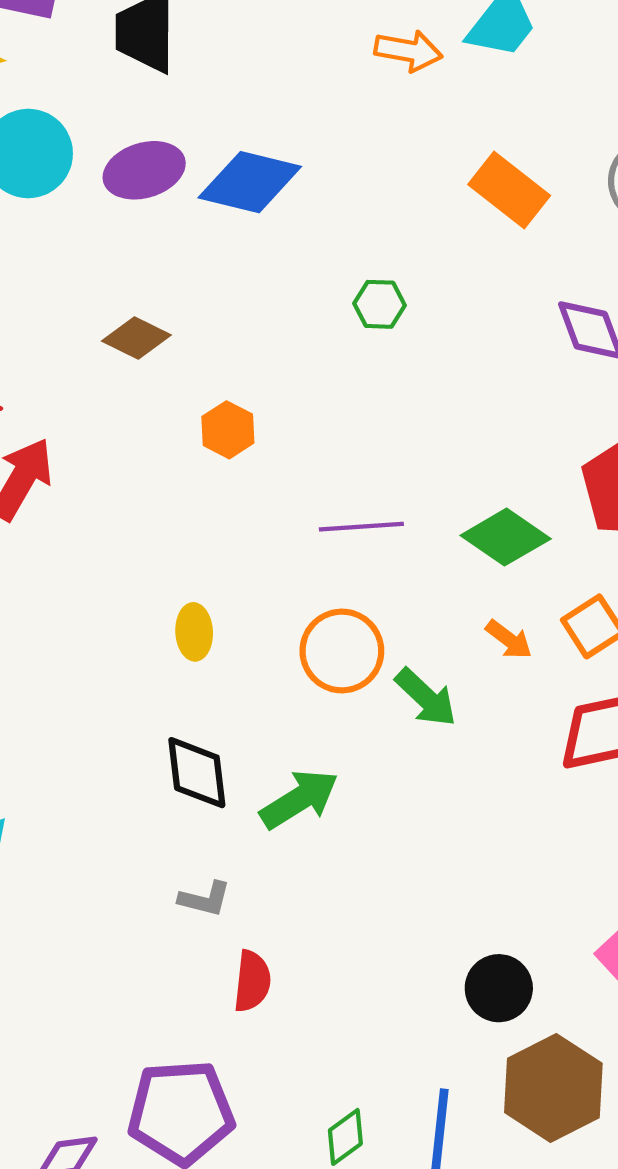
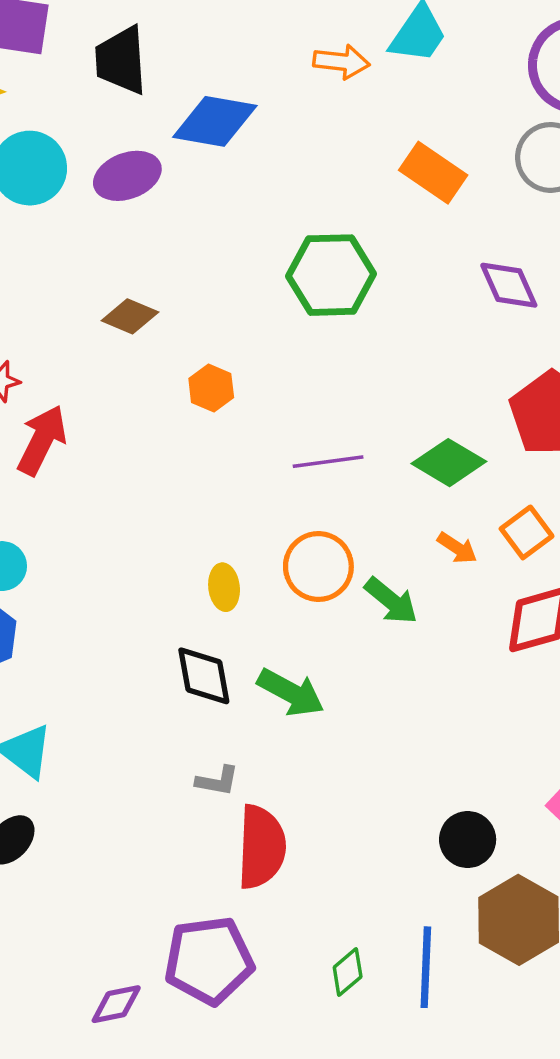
blue diamond: (250, 182) -> (215, 121), moved
green hexagon: (380, 304) -> (331, 275), size x2.0
yellow ellipse: (194, 632) -> (224, 587), moved
green arrow: (299, 799) -> (291, 693), turned 64
red semicircle: (252, 981) -> (261, 847), size x1.6

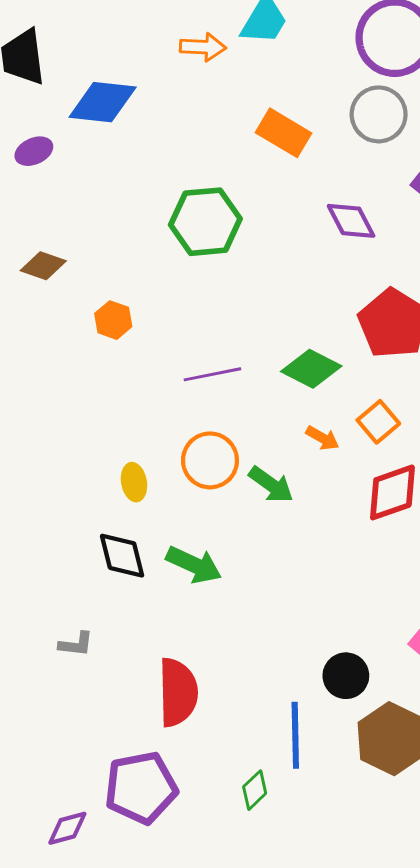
purple ellipse: (127, 176) -> (34, 151), size x0.7
gray L-shape: (217, 781) -> (76, 644), moved
blue line: (426, 967) -> (295, 735), moved

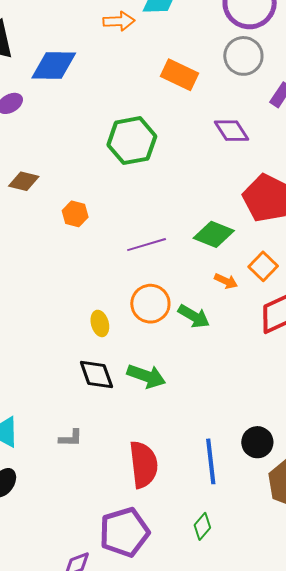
blue line: (295, 735) -> (211, 461), moved

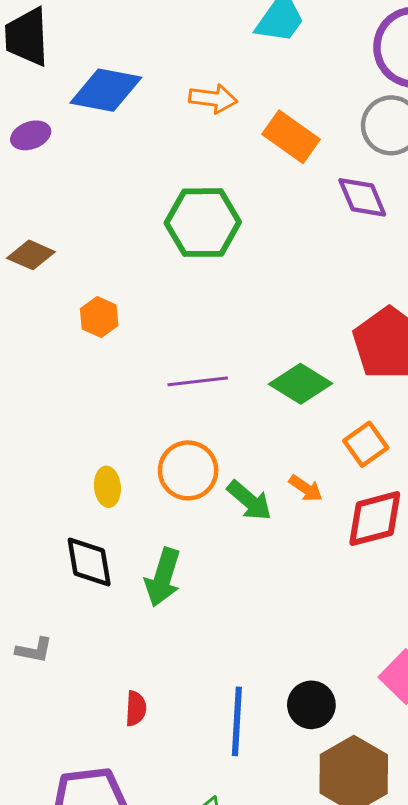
orange arrow: (119, 21) -> (213, 99), moved
purple diamond: (231, 131) -> (362, 197), moved
orange arrow: (226, 281) -> (306, 488), moved
green arrow: (146, 376) -> (163, 577), turned 78
red semicircle: (143, 465) -> (136, 708), size x0.5

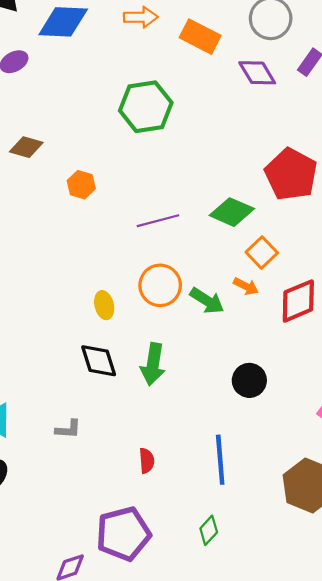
orange square: (366, 444) -> (262, 252), moved
black circle: (311, 705) -> (249, 380), moved

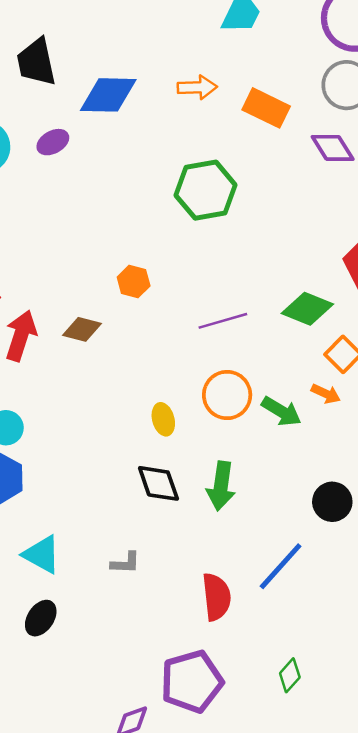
brown diamond: (26, 147) -> (82, 329), moved
blue line: (220, 460) -> (281, 566), moved, turned 48
red semicircle: (147, 461) -> (216, 597), size x1.6

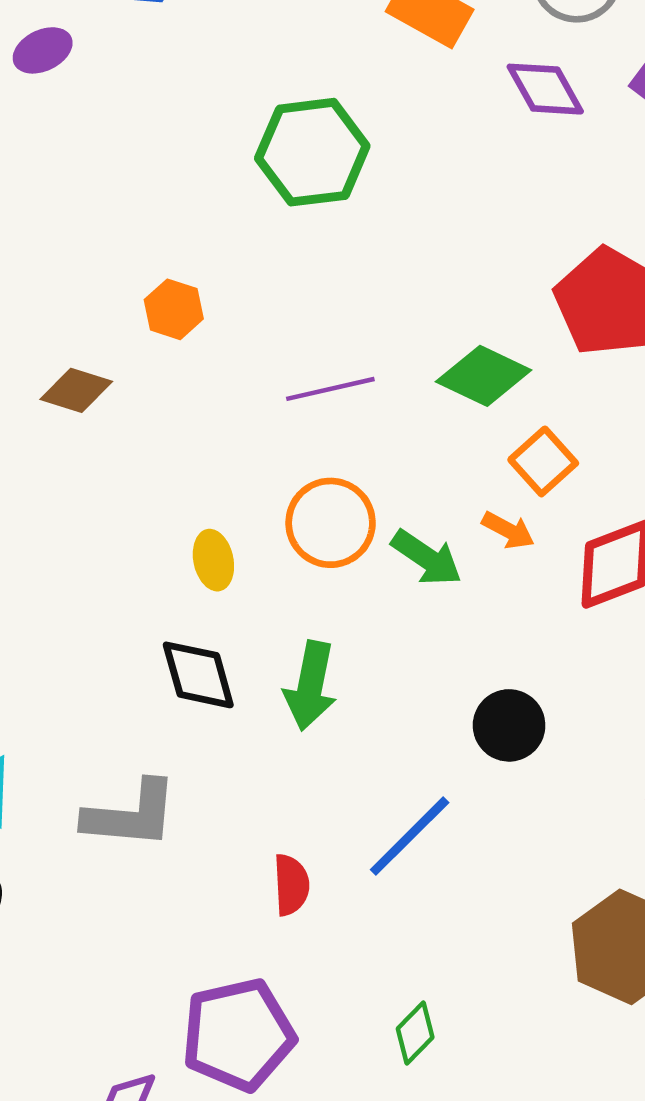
gray L-shape: (125, 563) -> (131, 815), size x1.8
red semicircle: (216, 597) -> (291, 885), size x0.7

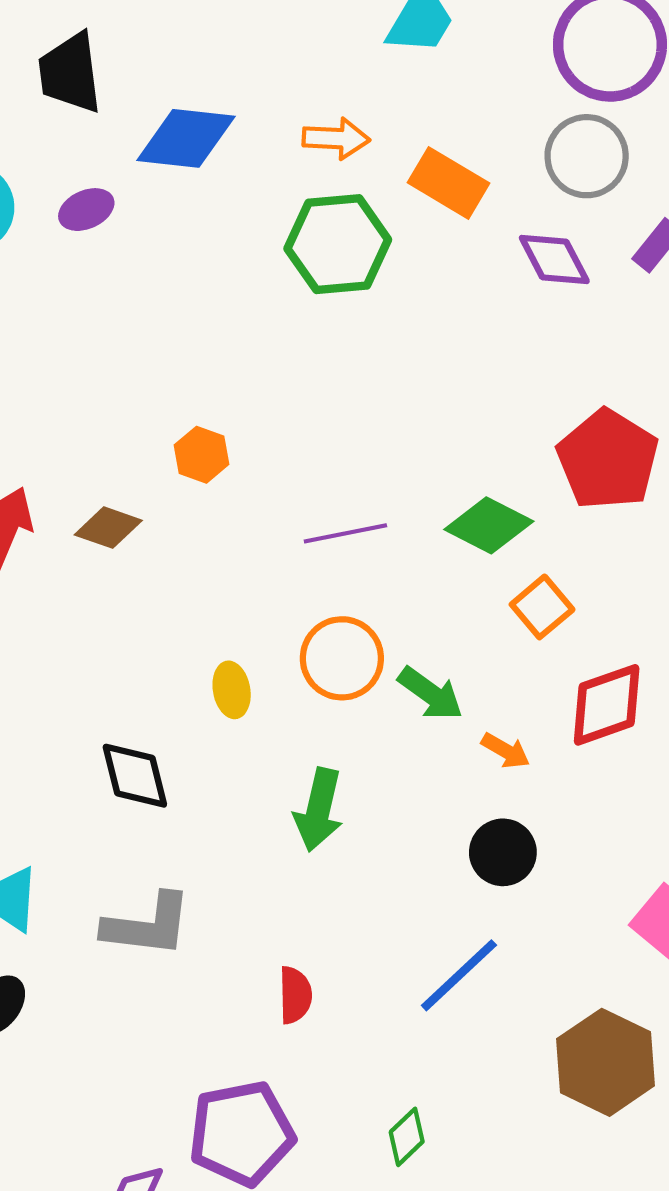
green hexagon: (312, 152) -> (338, 244), moved
orange arrow: (508, 530) -> (506, 751), moved
black diamond: (198, 675) -> (135, 776), moved
blue line: (410, 836) -> (459, 975), moved

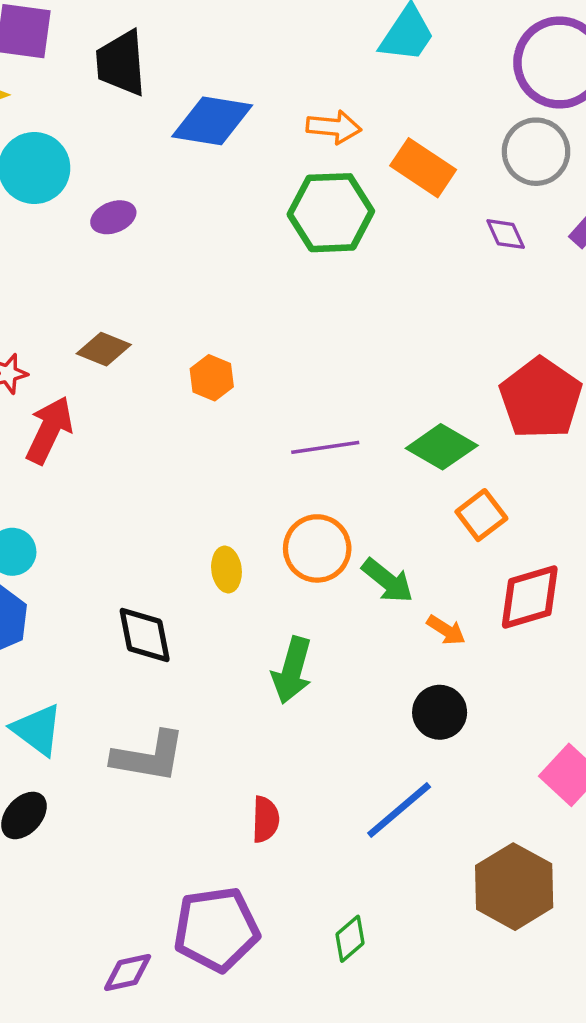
purple ellipse: (86, 210) -> (113, 217), moved
purple diamond: (554, 259) -> (506, 234), size x0.7
brown diamond: (108, 528) -> (104, 349), moved

